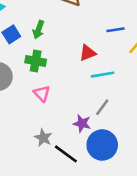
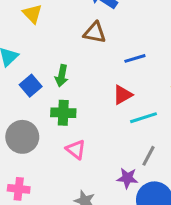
blue line: (116, 30) -> (135, 58), moved

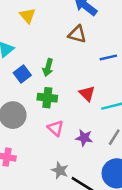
red triangle: (123, 95) -> (87, 94), moved, turned -49
purple star: (127, 178) -> (84, 138), moved

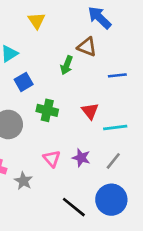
green arrow: (48, 67) -> (67, 65), moved
pink triangle: (56, 128) -> (52, 159), moved
gray star: (60, 170) -> (23, 181), moved

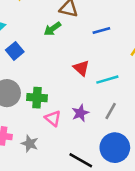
green arrow: (67, 65) -> (52, 29), turned 42
green cross: (47, 110) -> (37, 98), moved
purple star: (81, 158) -> (80, 113), turned -30

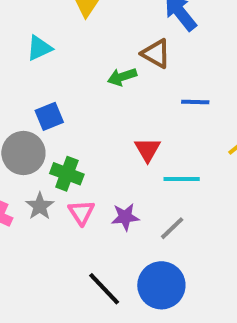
blue square: (15, 51) -> (49, 116), moved
gray star: (30, 144) -> (40, 206), moved

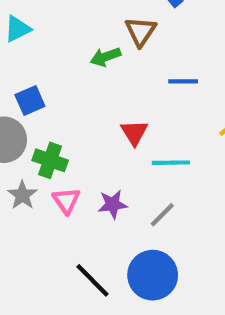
brown triangle: (156, 54) -> (141, 31), turned 36

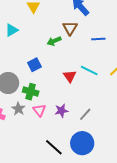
blue line: (183, 81) -> (98, 39), moved
blue square: (30, 101) -> (34, 65), moved
cyan line: (171, 163) -> (89, 70), moved, turned 30

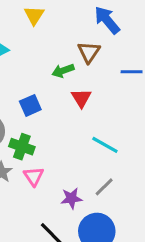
cyan line: (89, 70) -> (105, 145), moved
red triangle: (70, 76) -> (81, 98), moved
purple star: (61, 111) -> (71, 198), moved

